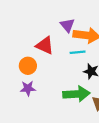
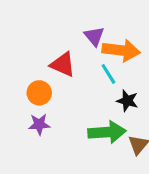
cyan line: (78, 52) -> (108, 74), turned 63

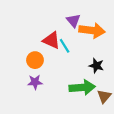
cyan line: (108, 74) -> (65, 46), moved

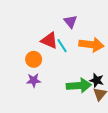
orange arrow: (92, 30) -> (91, 45), moved
black star: (96, 66) -> (97, 80), moved

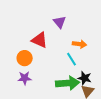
orange arrow: (91, 45) -> (80, 44), size x0.6
cyan line: (62, 46) -> (72, 59), moved

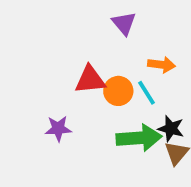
red triangle: (40, 40) -> (90, 80), moved, turned -30
orange circle: (25, 58) -> (118, 91), moved

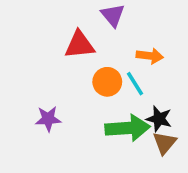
red triangle: (90, 80) -> (80, 45), moved

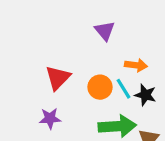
red triangle: (80, 45) -> (58, 78), moved, turned -40
black star: (159, 119) -> (145, 95), moved

